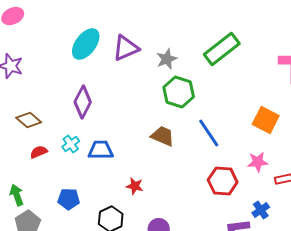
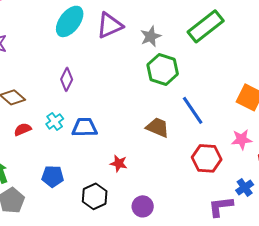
purple diamond: (83, 102) -> (67, 79), size x0.7
brown trapezoid: (163, 136) -> (158, 127), moved

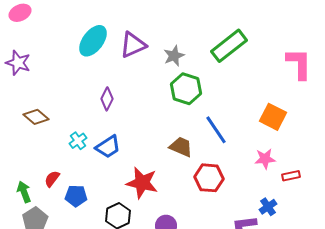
purple diamond: (67, 79) -> (107, 99), moved
blue trapezoid: (85, 127) -> (108, 147), turned 148
red semicircle: (23, 129) -> (52, 179), moved, turned -30
red hexagon: (207, 158) -> (209, 178), moved
red star: (119, 163) -> (142, 183), size x1.8

